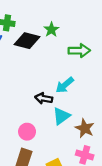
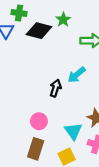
black arrow: (44, 98) -> (56, 88), turned 98
cyan triangle: (61, 116) -> (73, 131), moved, turned -30

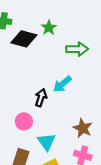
pink circle: (39, 121) -> (24, 121), moved
cyan triangle: (73, 131) -> (47, 142), moved

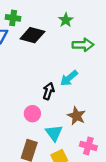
green star: (49, 28) -> (66, 20), moved
brown star: (83, 128) -> (77, 116), moved

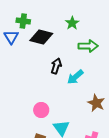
black arrow: (49, 91) -> (56, 66), moved
brown star: (77, 116) -> (96, 103), moved

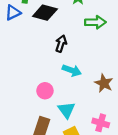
blue triangle: (11, 37) -> (13, 13), turned 35
cyan arrow: (75, 77) -> (72, 70), moved, turned -120

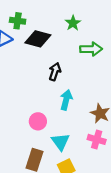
cyan arrow: (72, 70) -> (66, 100), turned -96
pink cross: (101, 123) -> (97, 139), moved

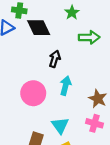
black diamond: (38, 39) -> (39, 28), turned 50
pink circle: (38, 121) -> (33, 93), moved, size x1.5

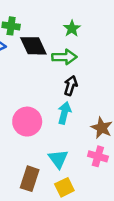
green arrow: (89, 37) -> (64, 57), moved
black arrow: (55, 59) -> (71, 86), moved

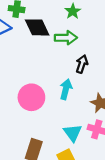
black arrow: (71, 86) -> (82, 64), moved
cyan triangle: (58, 159) -> (73, 133), moved

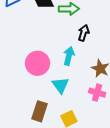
cyan triangle: (73, 133) -> (60, 85), moved

